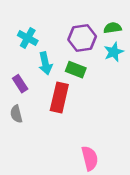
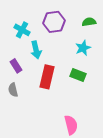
purple hexagon: (82, 38) -> (54, 22), moved
cyan star: (114, 52) -> (83, 48), moved
green rectangle: (76, 70) -> (78, 75), moved

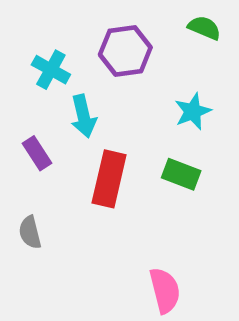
green semicircle: (89, 22) -> (204, 28), moved, turned 32
gray semicircle: (13, 90) -> (30, 232), moved

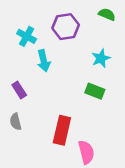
purple rectangle: (37, 153) -> (19, 90), moved
red rectangle: (109, 179) -> (62, 130), moved

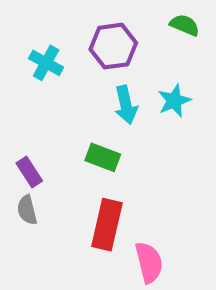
cyan arrow: (44, 61) -> (126, 105), moved
purple rectangle: (19, 90) -> (29, 172), moved
green rectangle: (95, 91) -> (103, 157), moved

